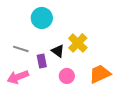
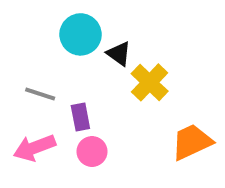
black triangle: (58, 51) -> (119, 54), moved
pink circle: (67, 76) -> (92, 152), moved

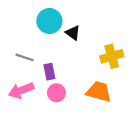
yellow cross: (150, 82) -> (112, 56), moved, turned 30
orange trapezoid: (192, 142) -> (99, 92), moved, turned 40

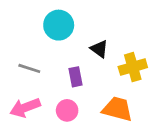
black triangle: (73, 33) -> (99, 49), moved
purple rectangle: (49, 72) -> (75, 77), moved

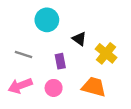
yellow cross: (133, 67) -> (106, 53), turned -35

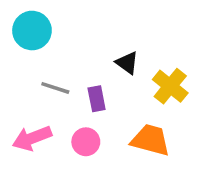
cyan circle: (47, 20) -> (32, 31), moved
gray line: (23, 54) -> (55, 88), moved

